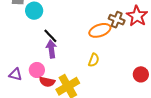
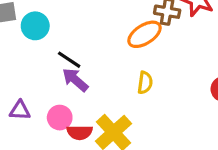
purple arrow: (51, 49) -> (75, 80), turned -30
purple triangle: (16, 74) -> (20, 110), moved

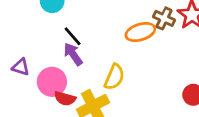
yellow semicircle: (145, 83) -> (114, 77), moved, size x1.4
pink circle: (60, 118) -> (52, 82), size x1.4

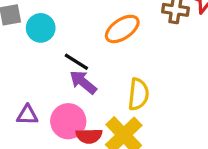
orange ellipse: (140, 32) -> (122, 29), moved

